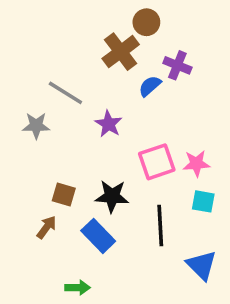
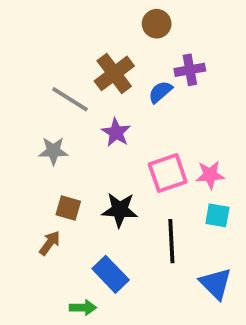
brown cross: (121, 52) -> (114, 73), moved
purple cross: (177, 65) -> (190, 70), turned -32
gray star: (36, 126) -> (53, 151), moved
blue rectangle: (98, 236) -> (111, 274), moved

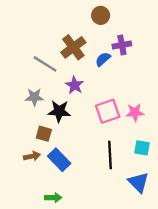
black star: (120, 210) -> (59, 111), moved
cyan square: (217, 215) -> (142, 148), moved
brown arrow: (50, 243) -> (32, 156), turned 42
blue rectangle: (111, 274) -> (59, 160), moved

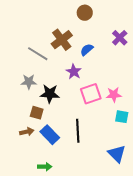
purple cross: (122, 45) -> (120, 38), moved, turned -35
purple star: (75, 85) -> (74, 72), moved
cyan square: (142, 148) -> (122, 117), moved
black line: (110, 155) -> (78, 131), moved

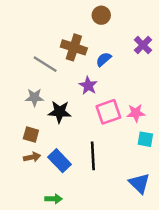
brown cross: (62, 40) -> (74, 47), turned -35
brown square: (37, 113) -> (31, 134), moved

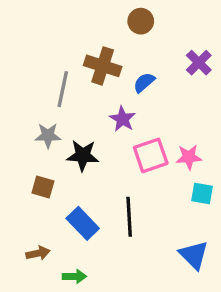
gray line: (45, 64) -> (63, 89), turned 70
brown arrow: (32, 157) -> (38, 253), moved

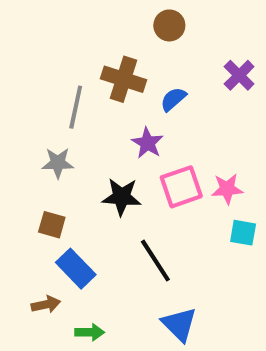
black star: (83, 155) -> (122, 197), moved
black line: (129, 217) -> (155, 261), turned -30
blue rectangle: (83, 223) -> (76, 269), moved
blue triangle: (194, 255) -> (179, 324), moved

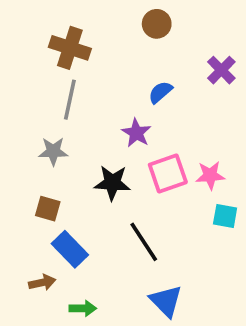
brown cross: (124, 79) -> (70, 48), moved

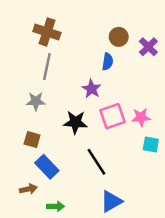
brown circle: (157, 24) -> (119, 37), moved
blue semicircle: (160, 92) -> (108, 62), turned 140
blue triangle: (166, 301) -> (111, 201), turned 45

